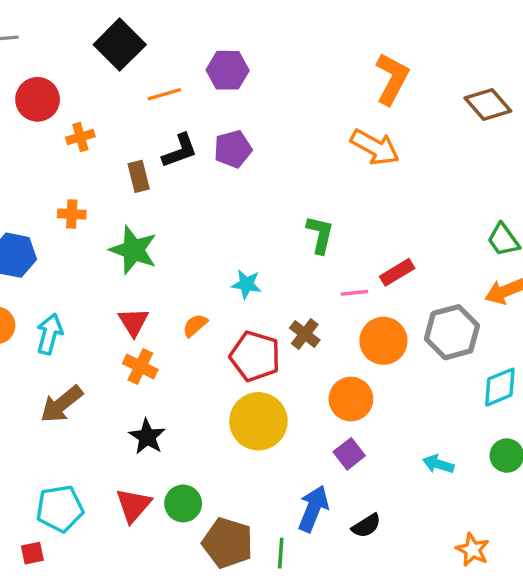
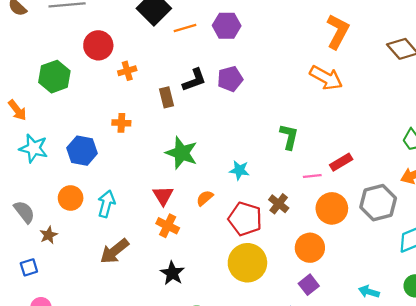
orange line: (164, 94) -> (185, 28), moved
green star: (133, 250) -> (182, 153), moved

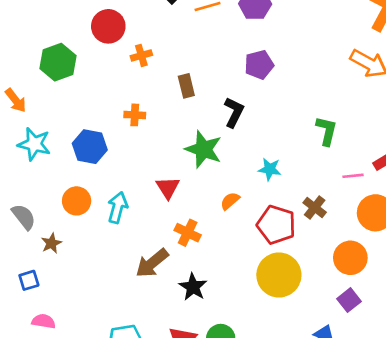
black L-shape: (194, 80) -> (234, 112), moved, turned -44
red triangle: (163, 196) -> (168, 188), moved
brown arrow: (114, 251) -> (152, 263), moved

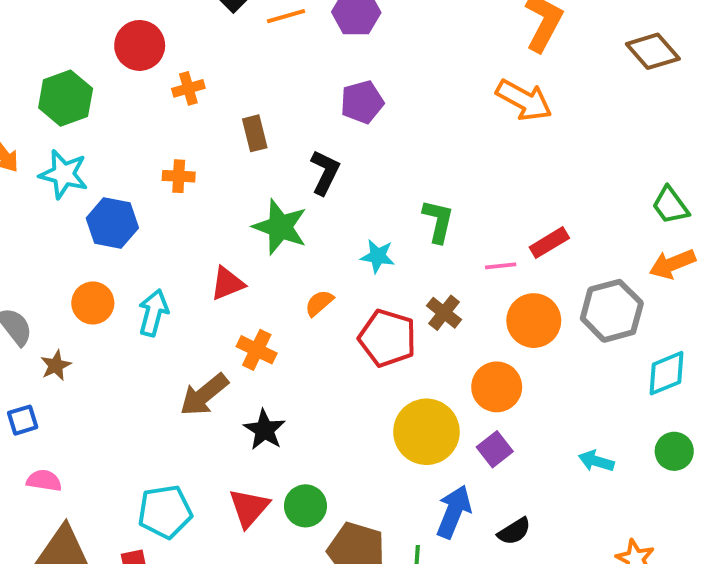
green L-shape: (327, 131) -> (438, 221), moved
cyan star: (34, 144) -> (64, 174), moved
red triangle: (168, 188) -> (227, 283), turned 40
yellow circle: (279, 275) -> (426, 432), moved

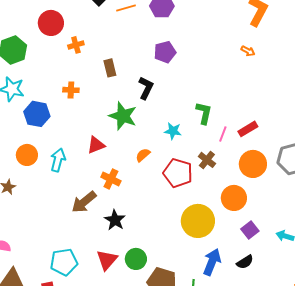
orange arrow: (524, 100) -> (248, 51), size x0.5
red rectangle: (549, 243) -> (248, 129), moved
pink line: (501, 266) -> (223, 134), moved, turned -63
purple square: (495, 449) -> (250, 230), moved
black semicircle: (514, 531) -> (245, 262), moved

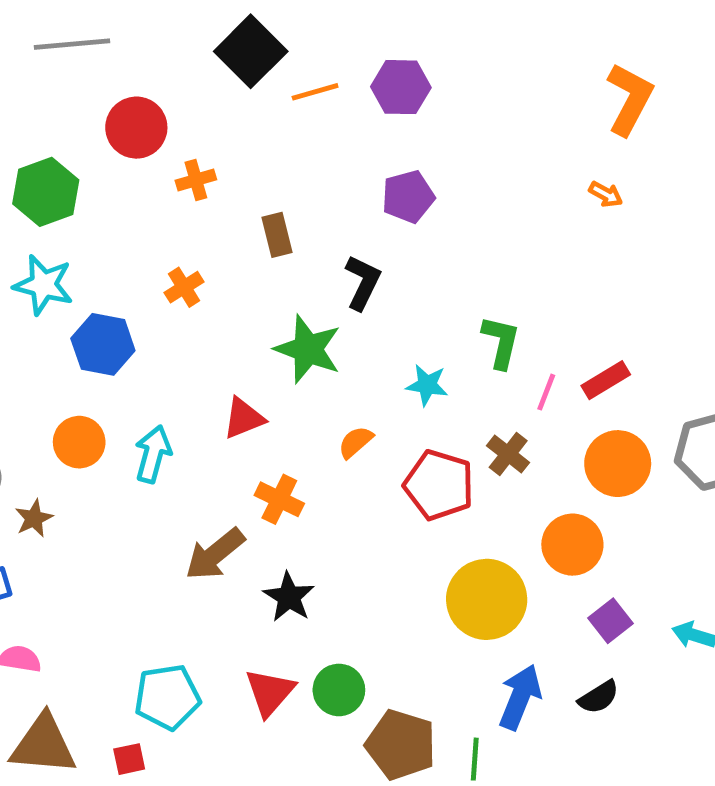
orange cross: (71, 90) -> (184, 287), turned -35

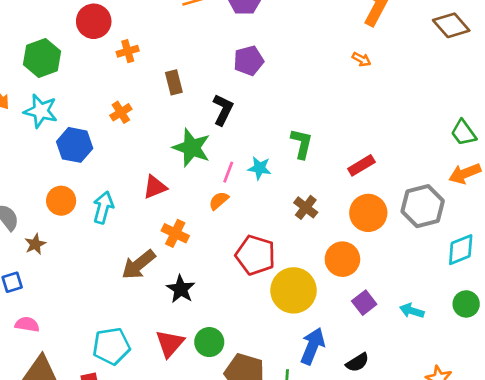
pink line: (546, 392) -> (228, 172), moved
red pentagon: (439, 485) -> (255, 255), moved
black semicircle: (599, 697) -> (357, 362), moved

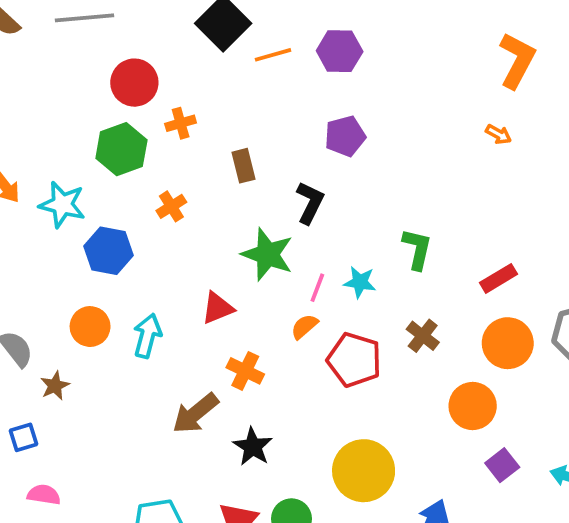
green hexagon: (42, 58) -> (121, 149), moved
red pentagon: (255, 255) -> (354, 360), moved
yellow circle: (294, 290) -> (364, 471), moved

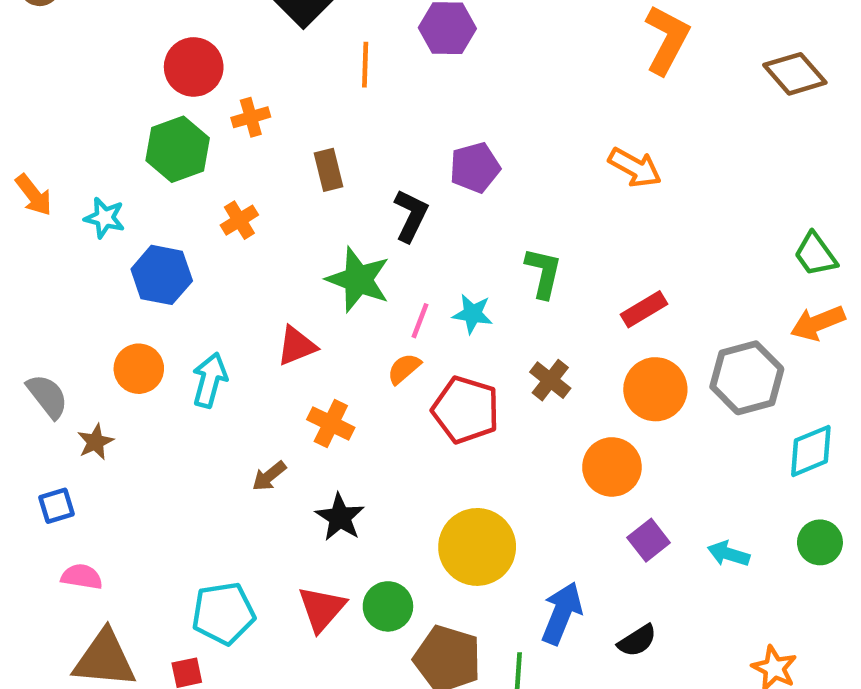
orange line: (273, 55) -> (365, 65), moved, turned -72
orange arrow: (498, 134) -> (635, 168), moved, size x1.6
purple pentagon: (345, 136) -> (475, 168), moved
cyan star: (62, 205) -> (105, 218), size x0.7
brown arrow: (195, 413) -> (269, 476), size x0.6

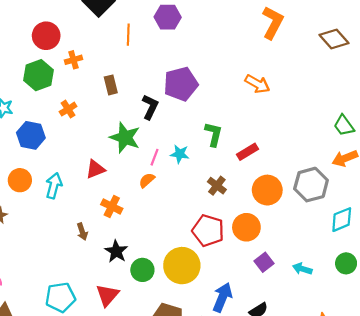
purple pentagon: (475, 168) -> (181, 84), size x1.4
red rectangle: (644, 309) -> (248, 152), moved
red pentagon: (466, 410) -> (208, 231), moved
brown arrow: (269, 476) -> (82, 232), turned -70
green circle: (388, 606) -> (142, 270), moved

